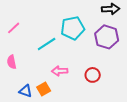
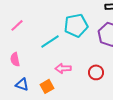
blue triangle: (26, 91) -> (22, 84), moved

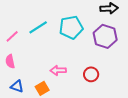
pink line: (17, 25) -> (12, 36), moved
cyan line: (50, 41) -> (38, 27), moved

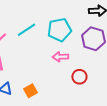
pink arrow: (58, 70) -> (60, 57), moved

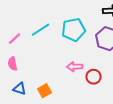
pink arrow: (60, 57) -> (74, 67), moved

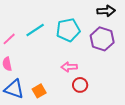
red circle: (94, 77) -> (80, 85), moved
blue triangle: (20, 89) -> (14, 89), size x1.5

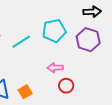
cyan line: (35, 30) -> (21, 42), moved

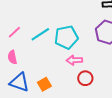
cyan pentagon: (54, 31) -> (66, 37), moved

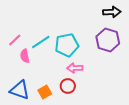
pink semicircle: (12, 57) -> (25, 56), moved
red circle: (85, 78) -> (68, 86), moved

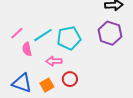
pink arrow: (75, 68) -> (54, 61), moved

